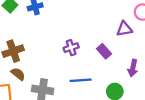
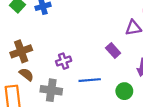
purple cross: (71, 48) -> (64, 61), moved

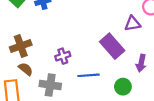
purple rectangle: (113, 51) -> (112, 46), size x1.6

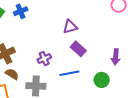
purple triangle: (133, 24) -> (70, 27), moved
purple rectangle: (112, 46) -> (78, 49), moved, size x0.7

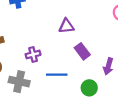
purple rectangle: (78, 49) -> (82, 51), moved

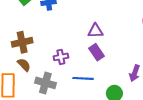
purple rectangle: (82, 51) -> (96, 52), moved

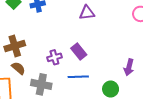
purple triangle: (95, 31) -> (87, 13), moved
purple rectangle: (96, 52) -> (79, 52), moved

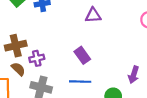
purple cross: (54, 57) -> (37, 58), moved

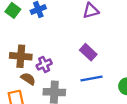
brown cross: (16, 46) -> (21, 56), turned 30

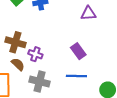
purple cross: (44, 64) -> (35, 54), turned 32

